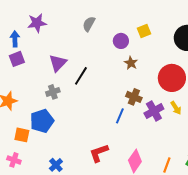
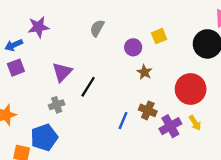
blue arrow: (15, 39) -> (14, 45), turned -112
blue line: (120, 116) -> (123, 121), moved

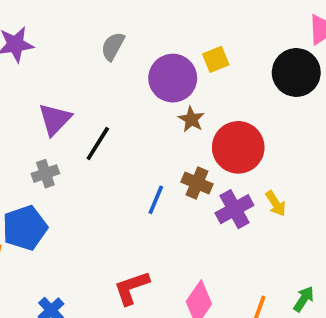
purple circle: (133, 47) -> (173, 78), size x1.6
red circle: (191, 89) -> (238, 147), moved

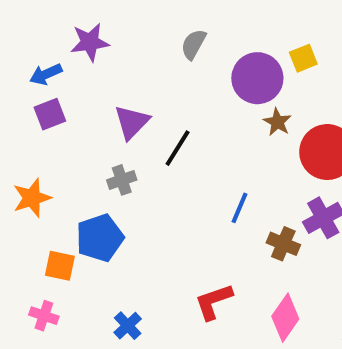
brown cross: (197, 183) -> (283, 244), moved

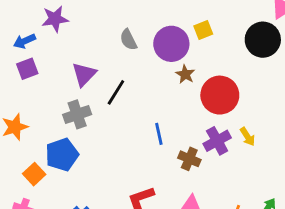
gray semicircle: (194, 44) -> (128, 40), moved, turned -55
gray cross: (122, 180) -> (77, 114), size x1.4
blue line: (239, 208) -> (159, 134), turned -35
orange square: (60, 266) -> (34, 174), turned 35

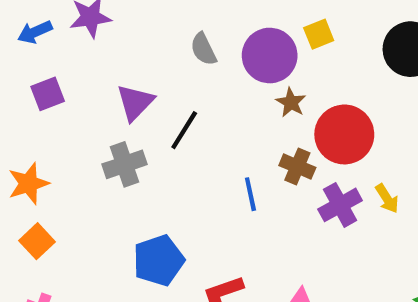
blue arrow: (24, 41) -> (35, 32), moved
blue pentagon: (62, 155) -> (159, 260), moved
brown cross: (189, 159) -> (297, 166), moved
orange square: (34, 174) -> (37, 241), moved

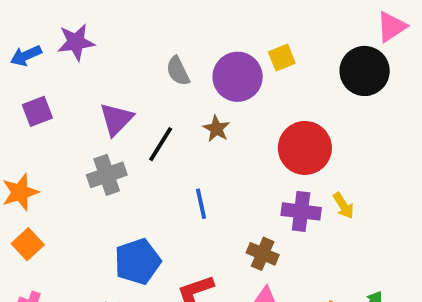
brown star: (291, 102) -> (216, 129), moved
brown cross: (297, 166) -> (263, 254), moved
blue line: (250, 194) -> (201, 204), moved
purple cross: (340, 205) -> (301, 211), turned 36

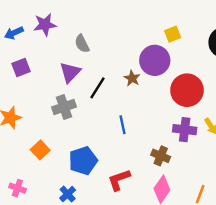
gray semicircle: (178, 71) -> (82, 44), moved
purple circle: (238, 77) -> (155, 60), moved
orange square: (28, 244) -> (40, 150), moved

